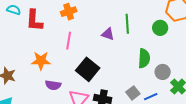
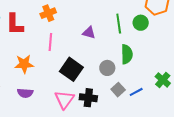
green line: (127, 24) -> (119, 24), moved
gray circle: (163, 72) -> (107, 68), moved
purple semicircle: (53, 85) -> (25, 93), moved

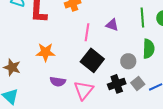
pink line: (50, 42) -> (87, 32), moved
purple semicircle: (25, 93) -> (58, 82), moved
black cross: (88, 98) -> (117, 84), moved, turned -30

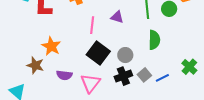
orange star: (45, 52) -> (51, 46), turned 30
gray circle: (128, 61) -> (125, 55), moved
brown star: (12, 67) -> (35, 65), moved

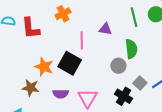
green semicircle: (154, 40) -> (131, 49), moved
black square: (98, 53) -> (70, 63), moved
black cross: (123, 76) -> (124, 96), moved, turned -30

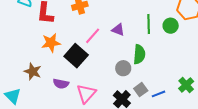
pink line: (82, 40) -> (93, 36), turned 30
orange star: (44, 67) -> (51, 43), moved, turned 30

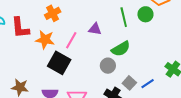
orange star: (51, 43) -> (45, 40), moved, turned 30
green semicircle: (139, 54) -> (121, 49), turned 66

